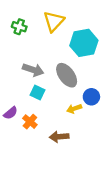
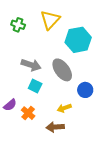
yellow arrow: (74, 109) -> (64, 108), moved

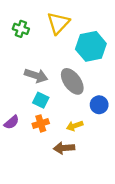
orange cross: (28, 113) -> (41, 123), moved, turned 32

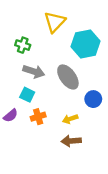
green cross: (21, 29) -> (23, 45), moved
cyan square: (41, 100) -> (27, 95), moved
brown arrow: (64, 148) -> (71, 141), moved

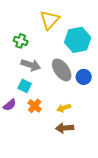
blue circle: (93, 99) -> (84, 77), moved
orange cross: (38, 117) -> (35, 106), turned -32

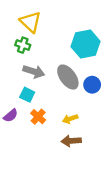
yellow triangle: (50, 20) -> (30, 22), moved, turned -30

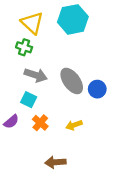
cyan hexagon: (86, 44) -> (73, 19), moved
brown arrow: (71, 141) -> (55, 162), moved

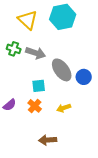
green cross: (24, 47) -> (14, 49), moved
gray arrow: (36, 75) -> (36, 53), moved
cyan square: (29, 100) -> (39, 86), moved, turned -32

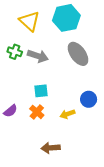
gray ellipse: (62, 70) -> (78, 54), moved
blue circle: (84, 77) -> (89, 99), moved

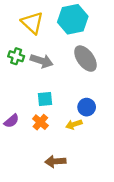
blue circle: (89, 99) -> (87, 107), moved

